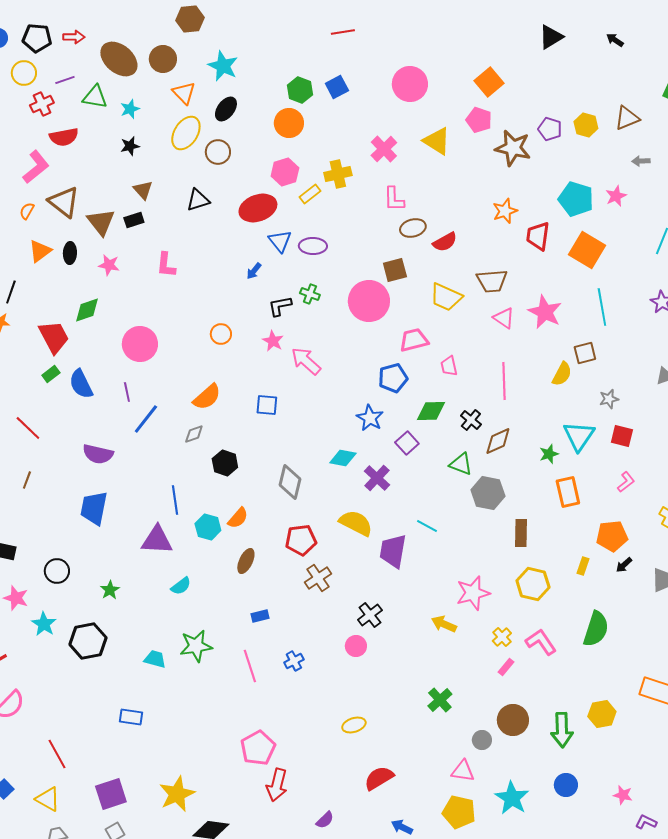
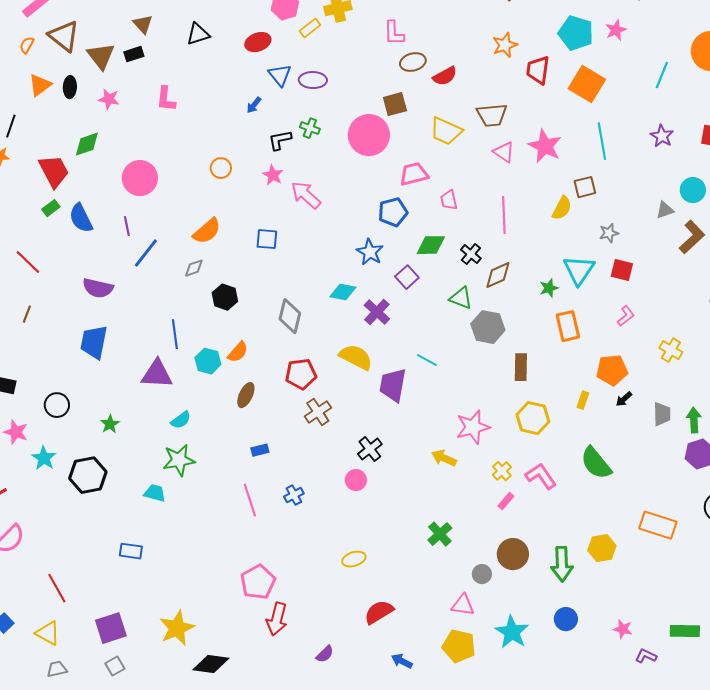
red ellipse: (258, 208) -> (258, 42), size x0.7
green semicircle: (596, 629) -> (596, 463), turned 123
green star: (196, 646) -> (179, 460), moved

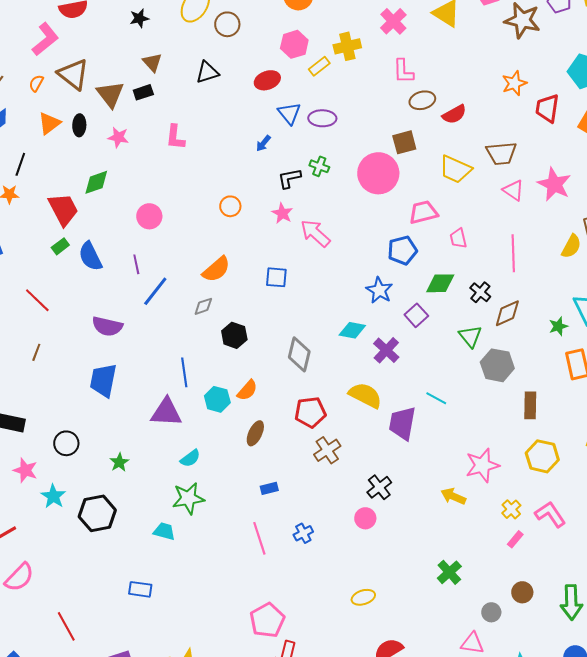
pink circle: (140, 178) -> (149, 216), size x0.7
green triangle: (461, 298) -> (470, 336), turned 30
brown circle: (513, 554) -> (522, 592), size x0.7

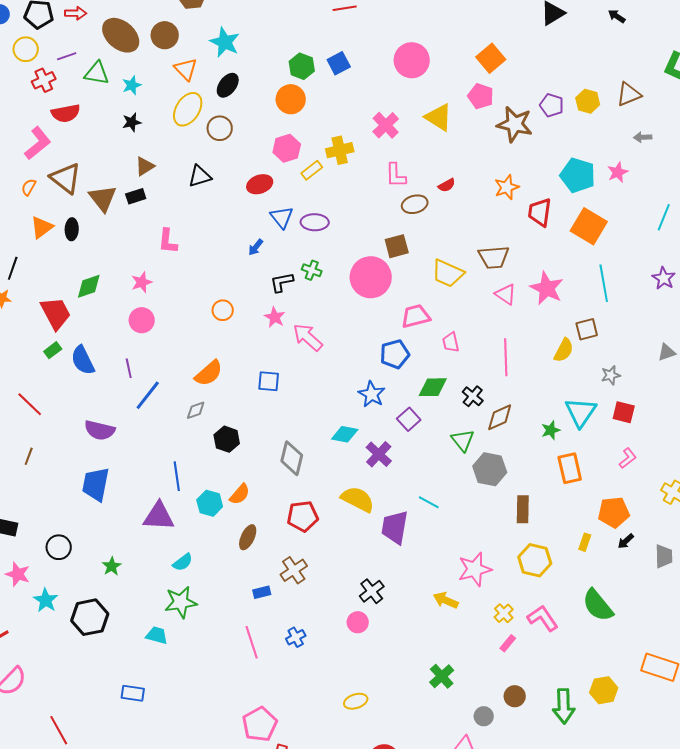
brown triangle: (152, 62) -> (145, 166), turned 40
red semicircle: (454, 114) -> (447, 185), moved, size x0.7
pink star: (118, 137) -> (142, 282), moved, turned -30
brown cross: (327, 450) -> (294, 570), moved

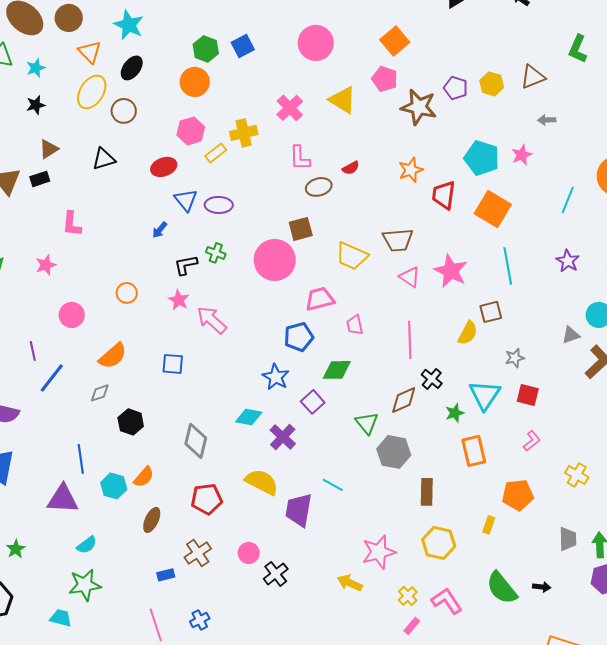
pink circle: (142, 320) -> (72, 315), moved
black cross: (473, 396) -> (432, 379), moved
black arrow: (626, 541) -> (542, 587), moved, turned -132
pink circle: (358, 622) -> (249, 553), moved

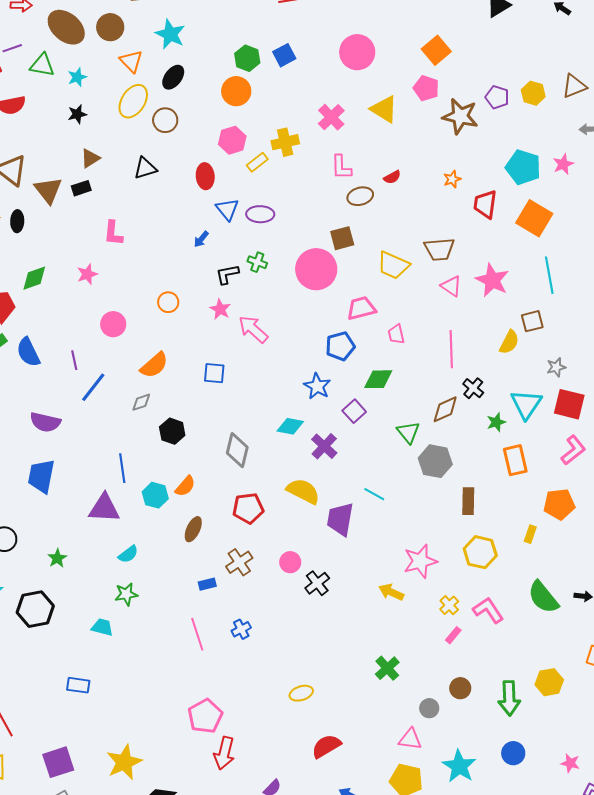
red ellipse: (164, 167) -> (205, 176), turned -75
orange star: (411, 170) -> (452, 179), size x0.7
red square: (528, 395) -> (569, 404), size x1.4
pink L-shape: (532, 441) -> (573, 450), size x1.4
green star: (85, 585) -> (126, 594), size x0.7

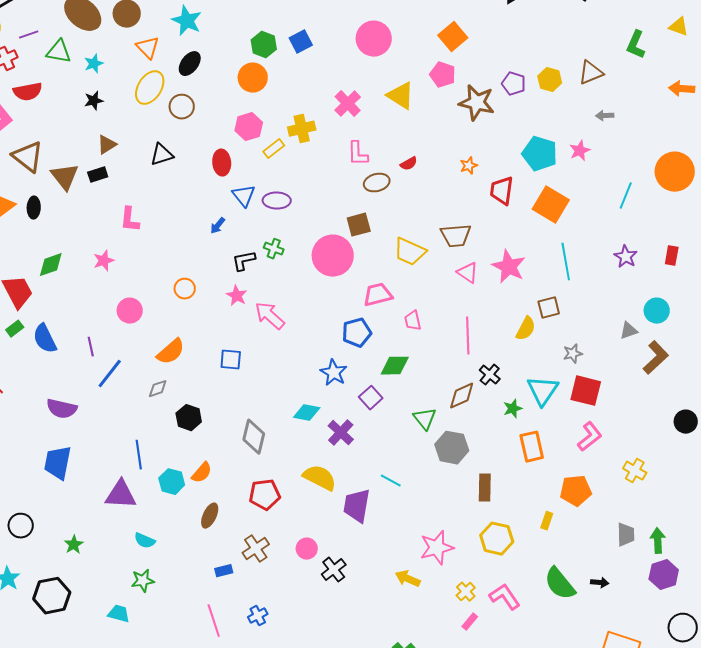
cyan semicircle: (128, 554) -> (145, 541), turned 60

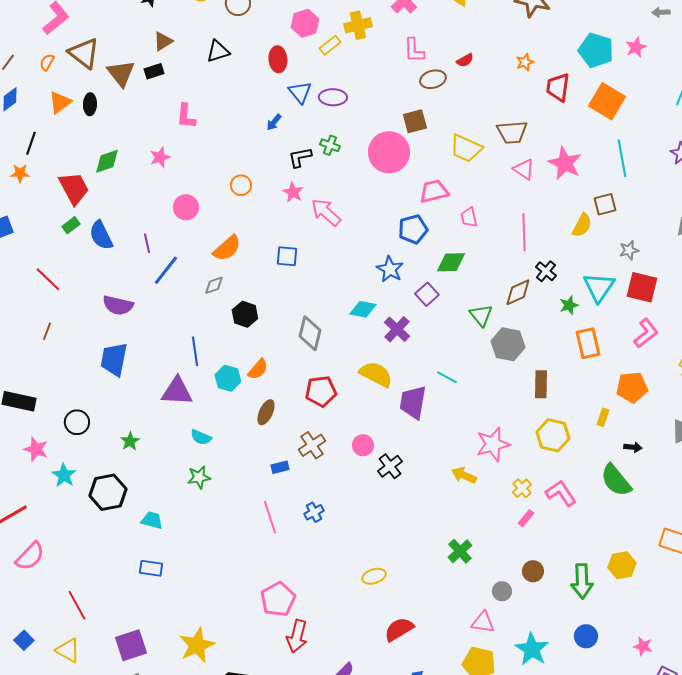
black arrow: (600, 583) -> (633, 447), moved
cyan trapezoid: (119, 614) -> (152, 520), moved

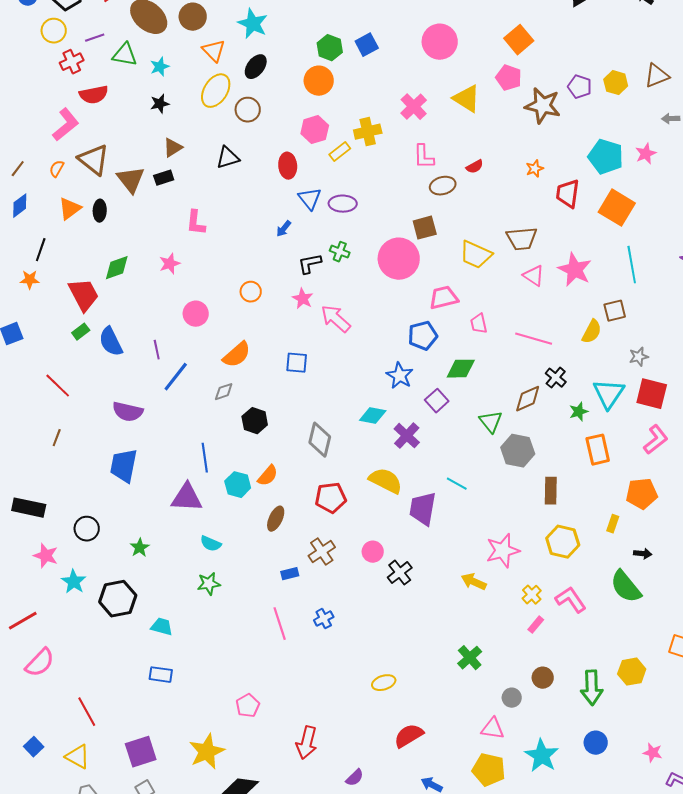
pink line: (524, 232) -> (534, 339), turned -72
pink pentagon: (278, 599) -> (248, 706), moved, size x0.7

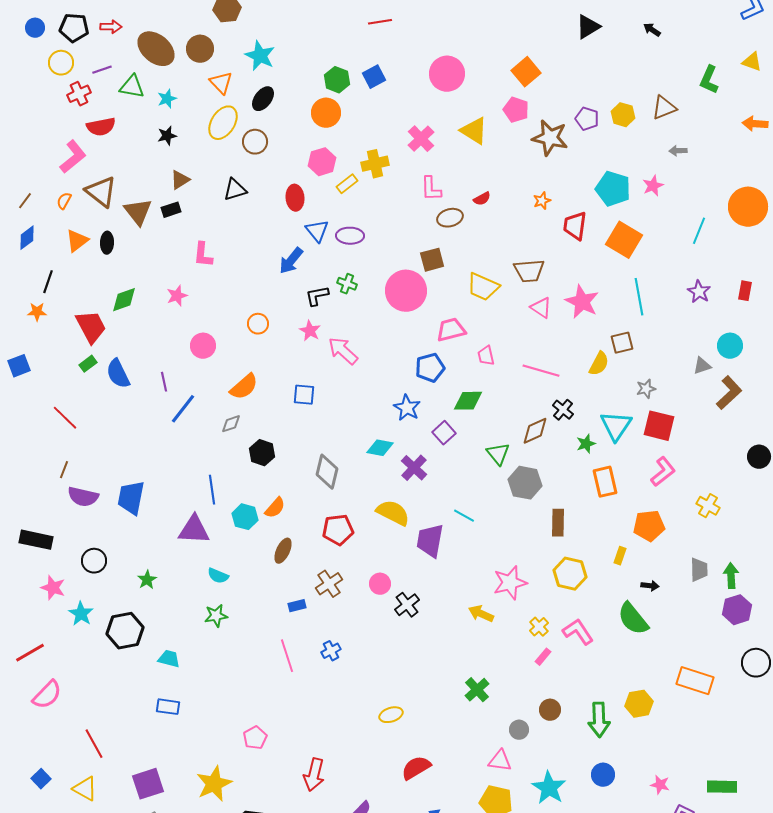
blue arrow: (284, 229) -> (291, 261), size x1.6
purple semicircle: (128, 412) -> (83, 497), moved

